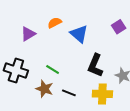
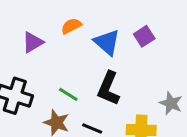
purple square: (119, 27) -> (144, 36), moved
black L-shape: (95, 65) -> (108, 88), moved

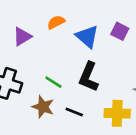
purple square: (144, 36) -> (120, 31), turned -30

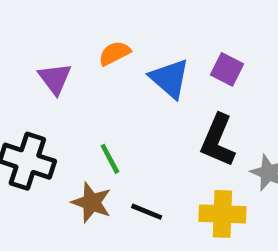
purple triangle: (22, 37) -> (55, 79), turned -36
black L-shape: (89, 77) -> (218, 140), moved
green line: (53, 82) -> (110, 159), turned 30

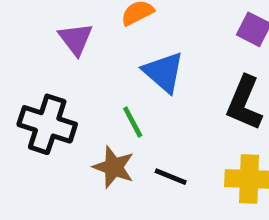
blue triangle: (170, 79) -> (164, 72), moved

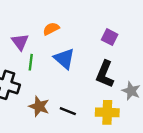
green line: (133, 122) -> (31, 62), moved, turned 35

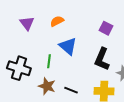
purple triangle: (20, 42) -> (27, 23), moved
green line: (31, 62) -> (49, 61), moved

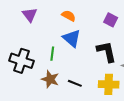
orange semicircle: (57, 21) -> (69, 16), moved, turned 56
black L-shape: (102, 59) -> (107, 52), turned 145

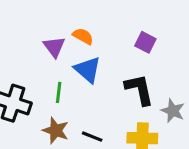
purple triangle: (30, 15) -> (54, 47), moved

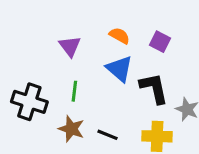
orange semicircle: (83, 36) -> (119, 36), moved
blue triangle: (88, 70) -> (119, 69), moved

